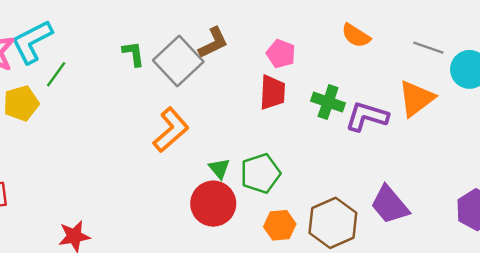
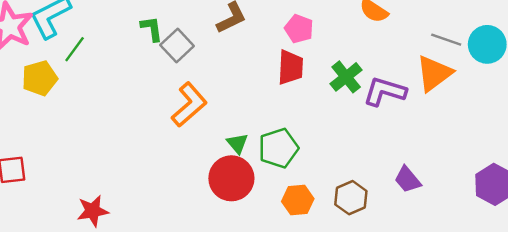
gray line: (428, 48) -> (446, 40), moved
gray square: (178, 61) -> (177, 46), moved, size x0.7
green cross: (328, 102) -> (346, 77), turned 32
purple trapezoid: (390, 205) -> (408, 180), size x0.7
brown hexagon: (333, 223) -> (351, 198), size x0.7

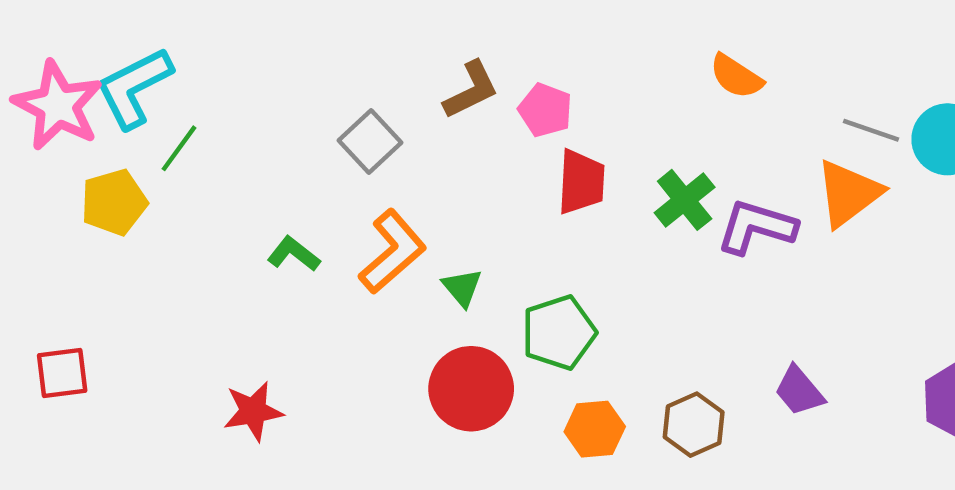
green L-shape: (152, 29) -> (294, 254), moved, turned -44
pink pentagon: (299, 29) -> (545, 110), moved
green triangle: (237, 143) -> (462, 288), moved
red star: (93, 211) -> (253, 411), moved

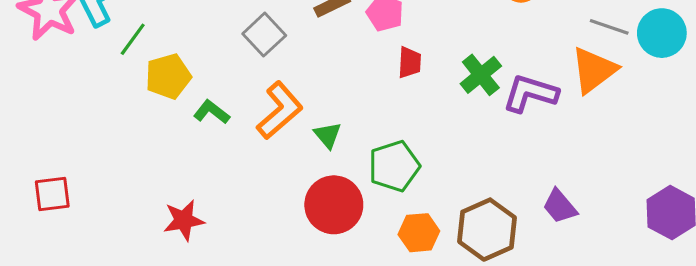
red trapezoid: (581, 182) -> (410, 62), size x0.7
yellow pentagon: (114, 202) -> (168, 76), moved
brown hexagon: (694, 425) -> (487, 230), size x1.4

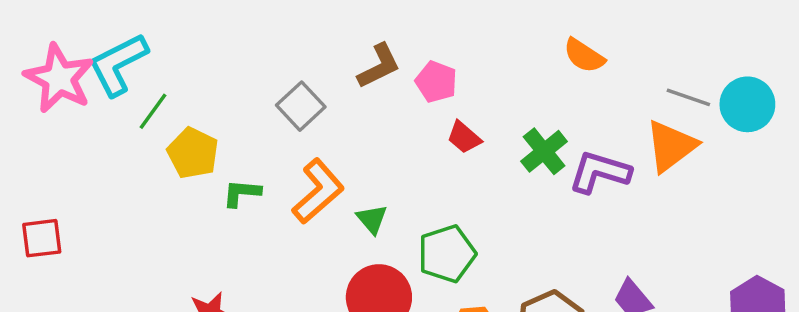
red trapezoid: (410, 62) -> (464, 137), turned 128
yellow pentagon: (168, 76) -> (193, 153), turned -30
green L-shape: (212, 112) -> (242, 193), turned -33
red square: (52, 194) -> (42, 238), moved

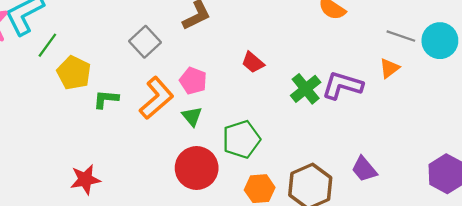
pink pentagon: (436, 82) -> (193, 81), moved
orange triangle: (671, 146) -> (389, 68), size x0.6
green cross: (544, 151) -> (306, 89), moved

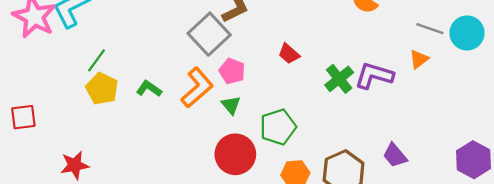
gray square: (145, 42) -> (209, 34), moved, size x1.4
green line: (47, 45) -> (97, 60), moved
yellow pentagon: (74, 73) -> (102, 89), moved
green L-shape: (106, 99) -> (149, 89), turned 30
red star: (85, 179) -> (75, 165), moved

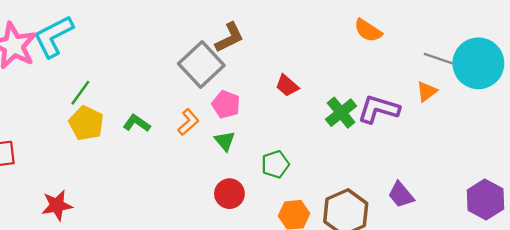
cyan circle: (467, 33) -> (478, 63), size x1.4
orange L-shape: (197, 88) -> (188, 122), size x0.6
green pentagon: (278, 127) -> (275, 164), size x0.7
red circle: (235, 154) -> (229, 194), size x0.7

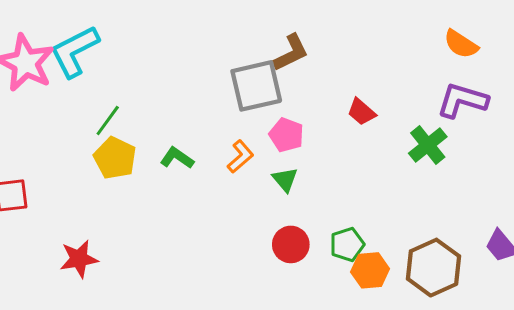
gray square: (201, 65) -> (256, 86), turned 30
purple L-shape: (379, 109) -> (462, 100), moved
green pentagon: (275, 164) -> (347, 244), moved

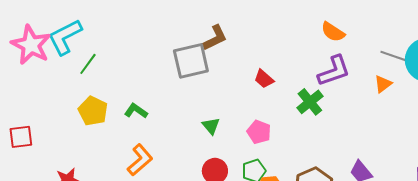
purple L-shape: (462, 100) -> (334, 71), turned 144
green line: (108, 121) -> (88, 64), moved
pink pentagon: (286, 135) -> (259, 132), moved
orange L-shape: (240, 157) -> (140, 160), moved, size x1.4

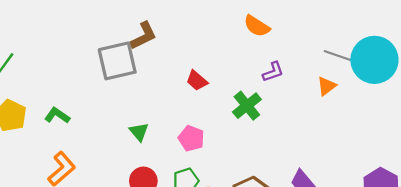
orange semicircle: (333, 32) -> (257, 26), moved
purple L-shape: (334, 71) -> (273, 72), size x0.6

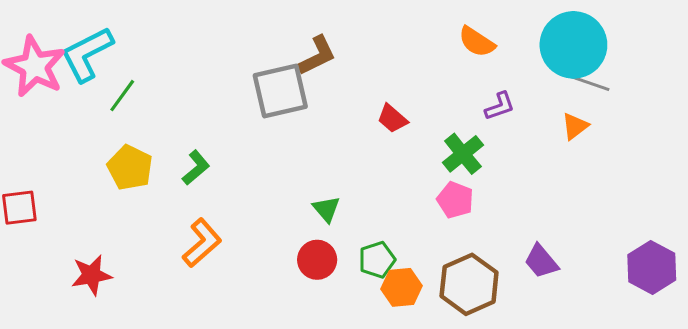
cyan circle: (374, 60) -> (573, 45), moved
green L-shape: (57, 115) -> (196, 168), turned 105
green triangle: (139, 132) -> (326, 209), moved
pink pentagon: (191, 138) -> (455, 200), moved

